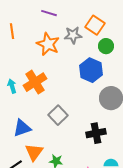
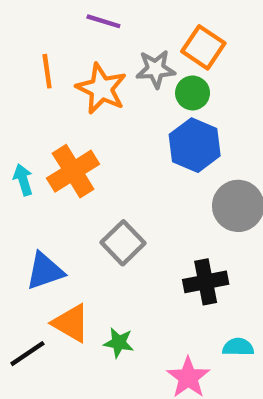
orange line: (12, 31) -> (47, 71), moved
green circle: (106, 46) -> (193, 93), moved
orange triangle: (34, 152) -> (71, 323), turned -36

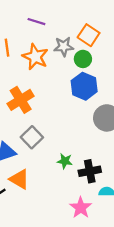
gray square: (123, 243) -> (32, 137), moved
black cross: (206, 282) -> (90, 171), moved
green star: (119, 343) -> (65, 161), moved

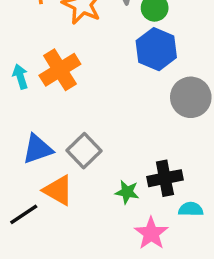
gray square: (32, 137) -> (84, 151), moved
green star: (65, 161) -> (127, 192), moved

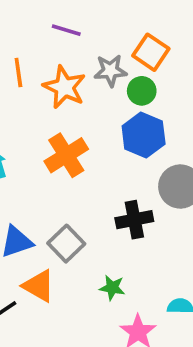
orange cross: (60, 70) -> (66, 155), moved
black cross: (165, 178) -> (134, 220), moved

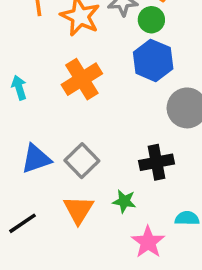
black cross: (134, 220) -> (157, 162), moved
orange triangle: (39, 286) -> (78, 210), moved, turned 32

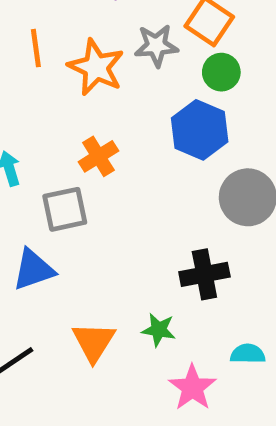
green circle: (151, 20) -> (221, 72), moved
orange cross: (82, 79) -> (98, 156), size x0.7
gray square: (82, 161) -> (65, 209), moved, turned 32

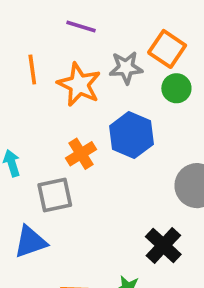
blue hexagon: (200, 130) -> (132, 135), moved
black cross: (204, 274) -> (163, 245), turned -36

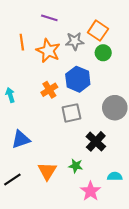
gray square: (55, 195) -> (71, 113), moved

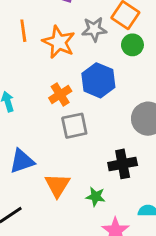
gray square: (71, 113) -> (74, 126), moved
black cross: (96, 141) -> (123, 164), turned 36
orange triangle: (47, 171) -> (57, 185), moved

